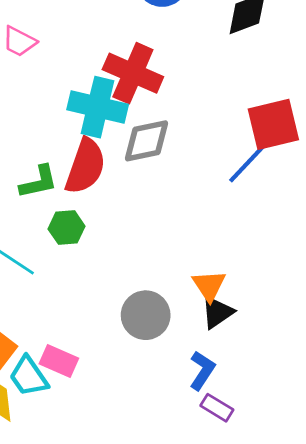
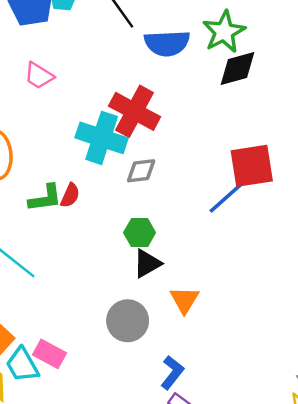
gray diamond: (146, 141) -> (141, 171), size x0.7
red semicircle: (85, 166) -> (70, 195), moved, size x0.5
green hexagon: (67, 228) -> (140, 233), moved
black triangle: (217, 312) -> (147, 263), moved

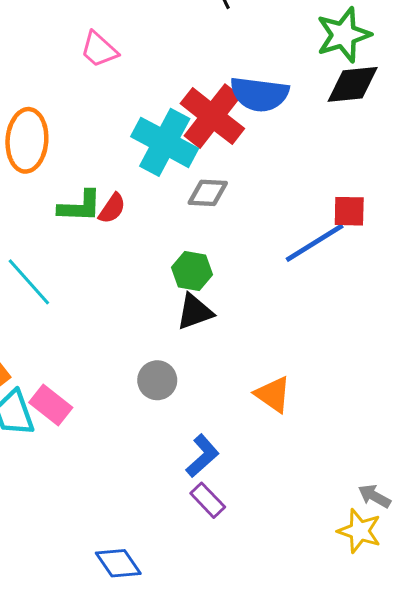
blue semicircle: (167, 43) -> (259, 94), moved
red square: (252, 166) -> (349, 211), size x0.6
orange triangle: (184, 300) -> (273, 394), moved, turned -36
gray circle: (128, 321) -> (157, 380), size x0.7

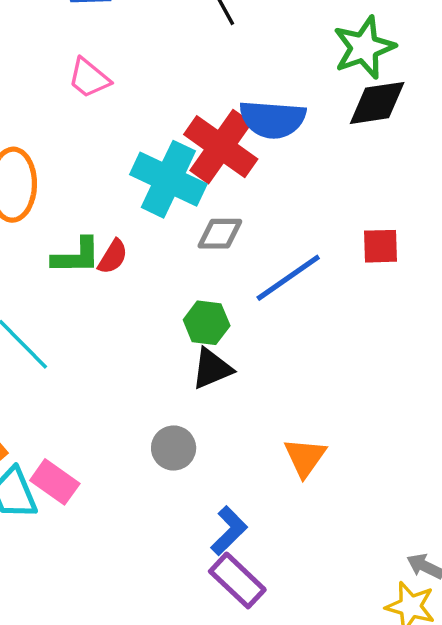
blue line: (315, 243) -> (288, 278), moved
orange triangle: (273, 394) -> (305, 457), turned 33
purple rectangle: (208, 500) -> (237, 580), size x1.4

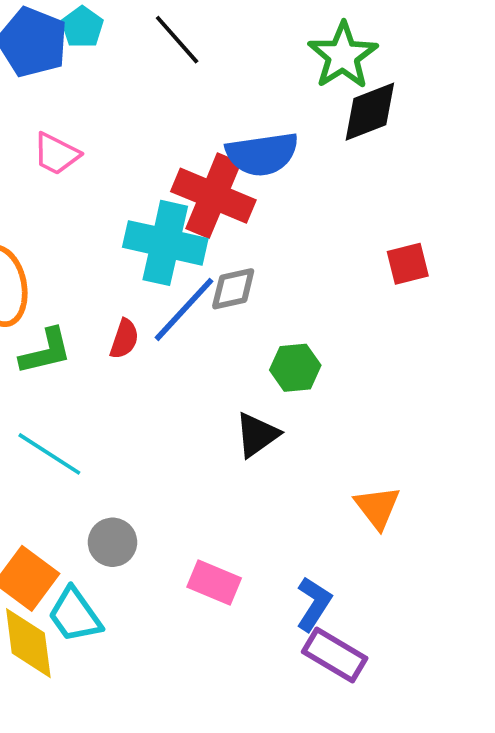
green L-shape: (76, 256) -> (46, 351), moved
blue line: (288, 278) -> (184, 309), moved
green hexagon: (207, 323) -> (295, 368), moved
gray circle: (174, 448) -> (112, 542), moved
pink rectangle: (55, 482) -> (214, 583), moved

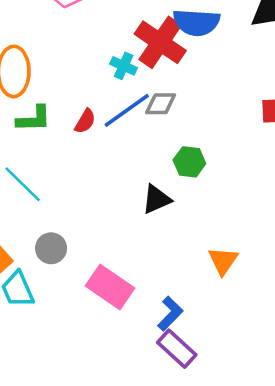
cyan cross: (165, 243) -> (124, 66), size x0.5
pink rectangle: (214, 583) -> (110, 287), size x1.4

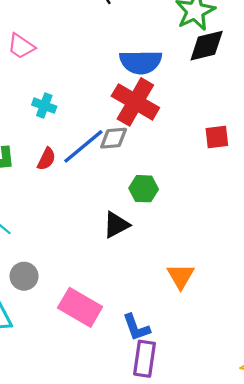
red cross: (160, 42) -> (135, 102), moved
cyan cross: (124, 66) -> (44, 106), moved
blue L-shape: (170, 314) -> (136, 327), turned 120
purple rectangle: (177, 349) -> (144, 359), turned 60

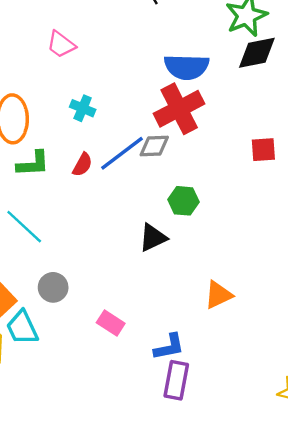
red cross: (135, 102) -> (179, 109), turned 30
orange triangle: (181, 276) -> (218, 295), turned 32
pink rectangle: (80, 307) -> (111, 323), size x0.6
blue L-shape: (136, 327) -> (169, 347), turned -84

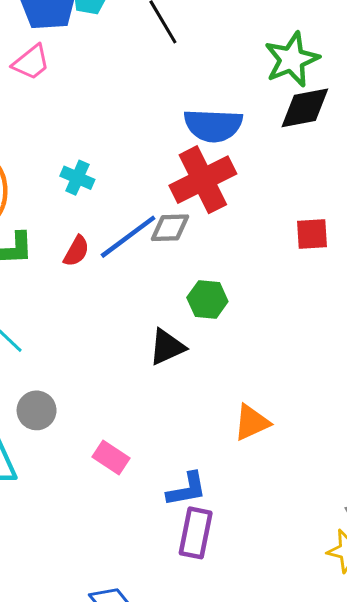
pink trapezoid: (61, 44) -> (31, 62), moved, turned -76

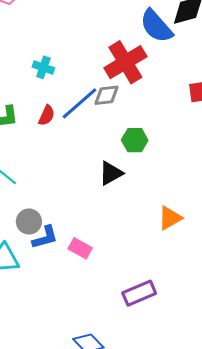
blue semicircle: (213, 125) -> (156, 26), moved, turned 51
blue L-shape: (187, 489) -> (45, 237), moved
purple rectangle: (196, 533) -> (139, 293), turned 60

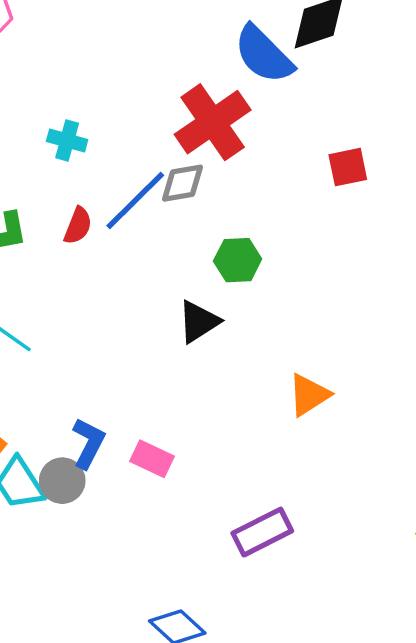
gray circle: (29, 222) -> (62, 481), moved
blue L-shape: (45, 237) -> (88, 443), turned -44

